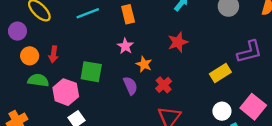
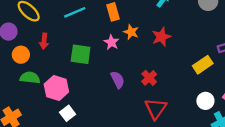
red arrow: (53, 54) -> (44, 41), moved
orange star: (144, 64) -> (131, 32), moved
green square: (91, 72) -> (81, 54), moved

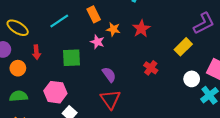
green semicircle: (30, 78) -> (19, 96), moved
red cross: (149, 78) -> (151, 68), moved
red triangle: (156, 109) -> (110, 99), moved

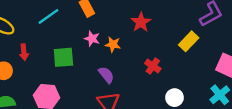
orange star: (113, 29) -> (113, 44), moved
white circle: (192, 79) -> (174, 98), moved

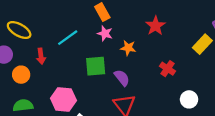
cyan line: (48, 16) -> (68, 38), moved
pink star: (92, 39) -> (105, 33), moved
green square: (63, 57) -> (96, 66), moved

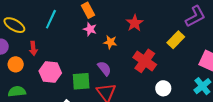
cyan line: (68, 38) -> (51, 19), moved, turned -30
green square: (96, 66) -> (81, 81), moved
red cross: (168, 69) -> (145, 61), size x1.6
pink hexagon: (63, 99) -> (50, 72), moved

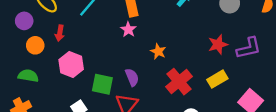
red star: (135, 23) -> (218, 44), moved
yellow rectangle: (176, 40) -> (217, 79), moved
orange star: (110, 42) -> (158, 51), moved

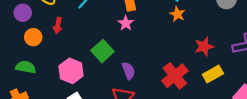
red star: (218, 44) -> (204, 46), moved
orange star: (158, 51) -> (177, 14), moved
pink hexagon: (71, 64) -> (71, 71), moved
green square: (102, 84) -> (102, 51), moved, turned 35

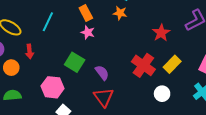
orange star: (177, 14) -> (120, 13), moved
yellow rectangle: (213, 74) -> (172, 64), moved

